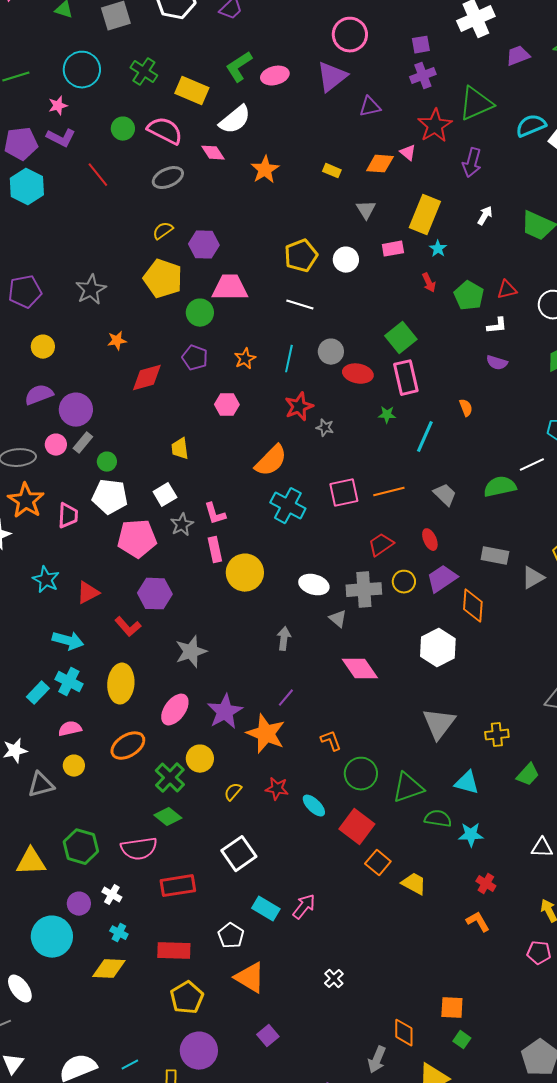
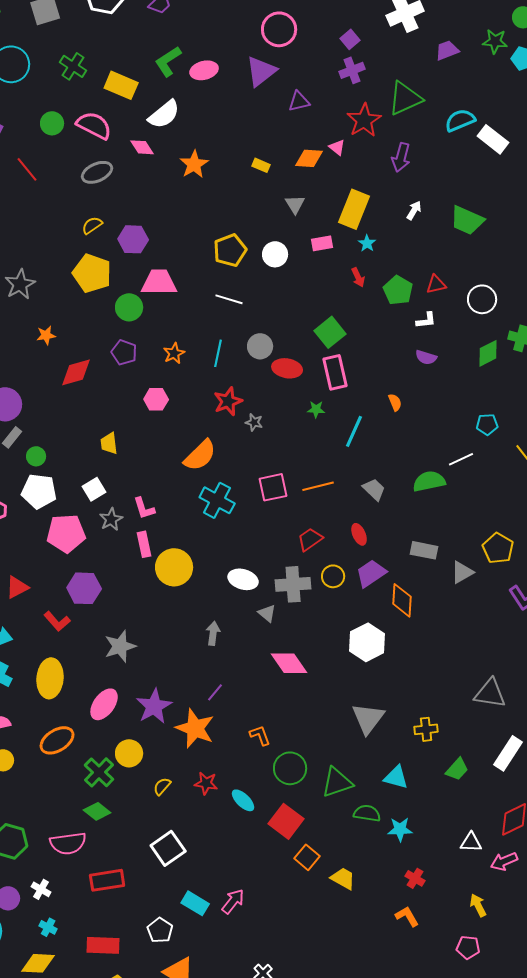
purple square: (421, 45) -> (350, 39), turned -30

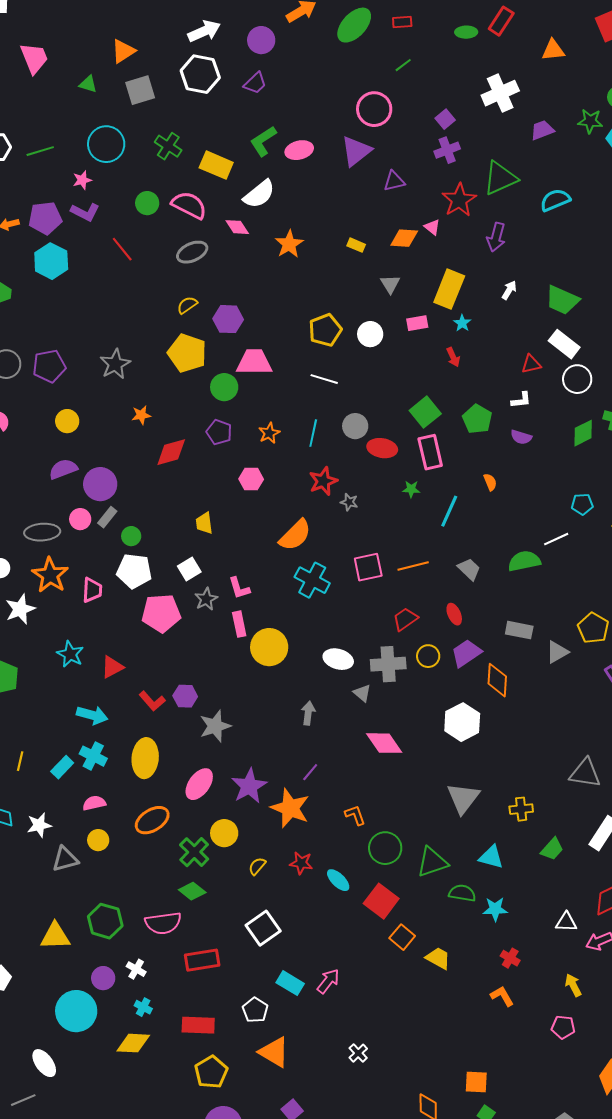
white rectangle: (493, 139) -> (564, 344), moved
green pentagon: (398, 290) -> (477, 419), moved
purple hexagon: (84, 588) -> (185, 696), moved, size x0.7

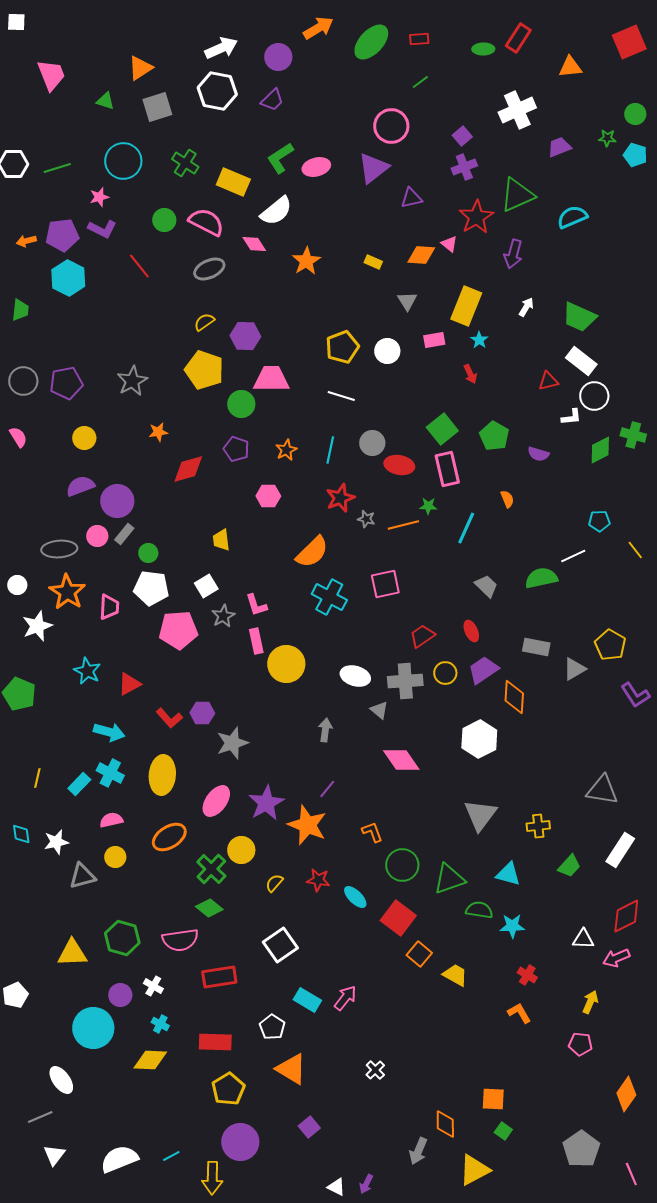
green star: (590, 121) -> (607, 138), size x0.7
white L-shape: (521, 400) -> (571, 417), moved
orange line: (413, 566) -> (403, 525), moved
yellow arrow: (573, 985) -> (590, 1002), turned 50

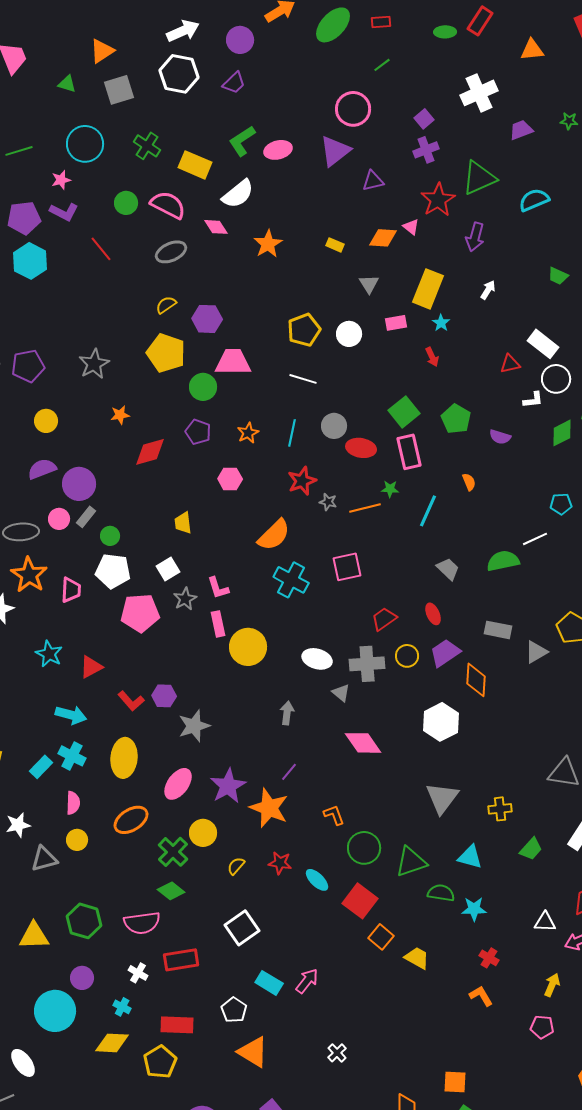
green trapezoid: (579, 317) -> (558, 276), moved, size x0.6
pink semicircle: (111, 820) -> (73, 803), turned 105
white cross: (153, 986) -> (138, 973), moved
yellow pentagon: (228, 1089) -> (160, 1062), moved

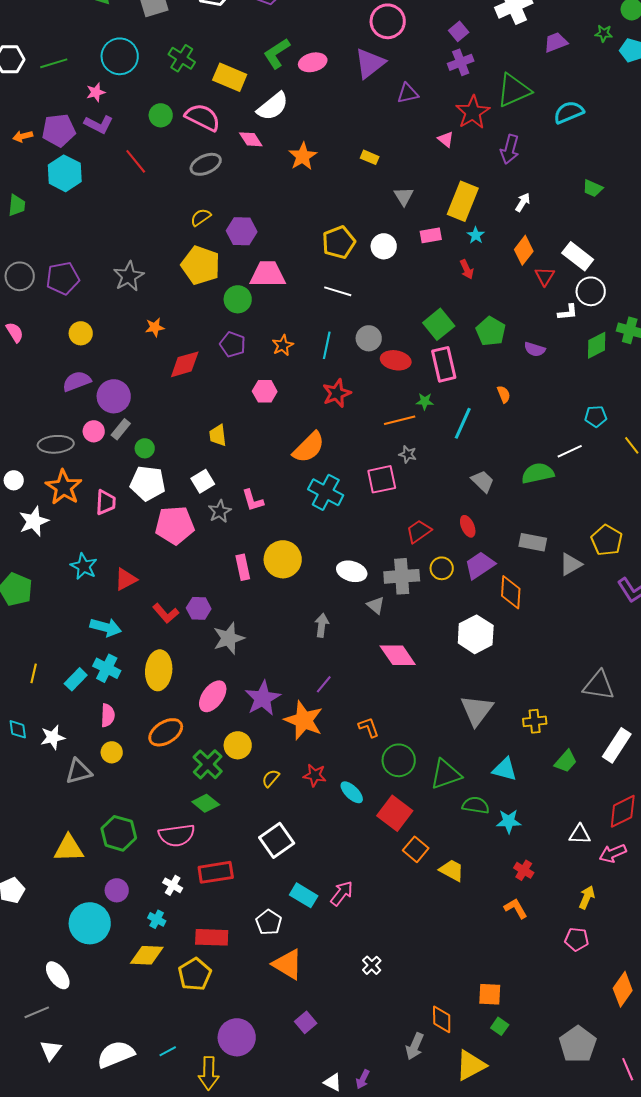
orange diamond: (383, 238) -> (524, 250), moved, turned -56
red triangle: (510, 364) -> (545, 276), turned -45
gray star: (328, 502) -> (408, 454), moved
pink rectangle: (218, 624) -> (243, 567), moved

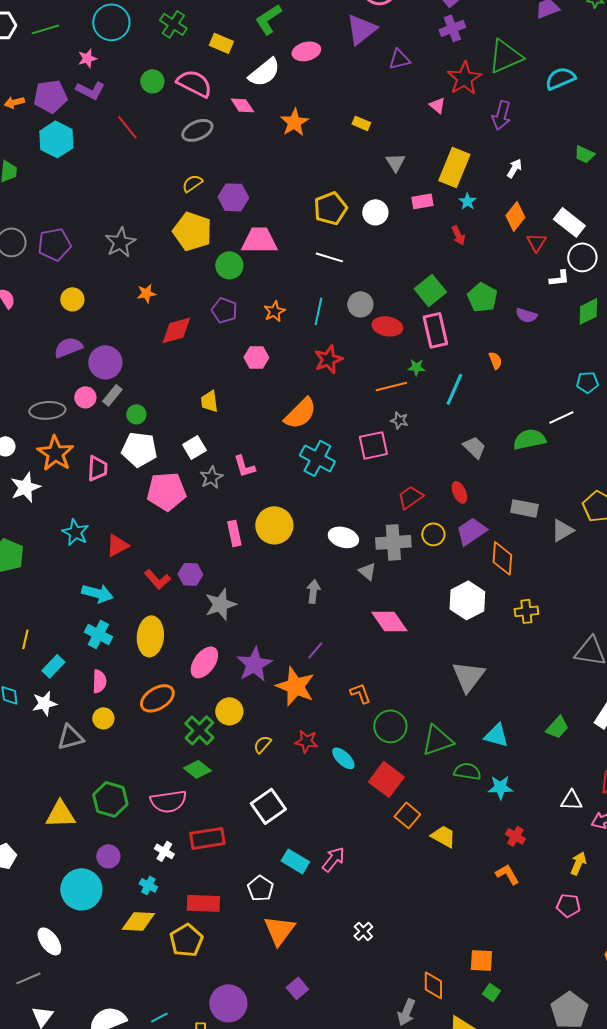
pink ellipse: (313, 62) -> (306, 51), moved
yellow rectangle: (230, 77) -> (221, 43), size x0.7
cyan rectangle: (76, 679) -> (53, 666), moved
yellow cross: (535, 721) -> (526, 611), moved
orange triangle: (288, 964) -> (279, 930), turned 36

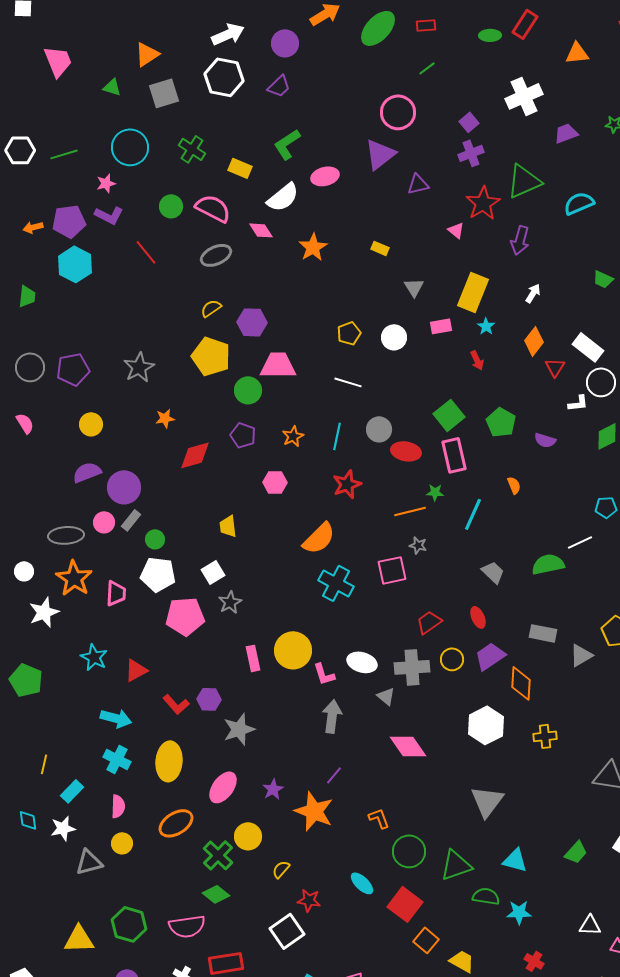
yellow pentagon: (330, 208) -> (349, 333), size x0.7
pink L-shape: (244, 466) -> (324, 674), moved
gray arrow: (313, 591) -> (332, 716), size x1.4
purple star: (254, 664) -> (273, 789), size x0.6
red star: (306, 741) -> (309, 900), moved

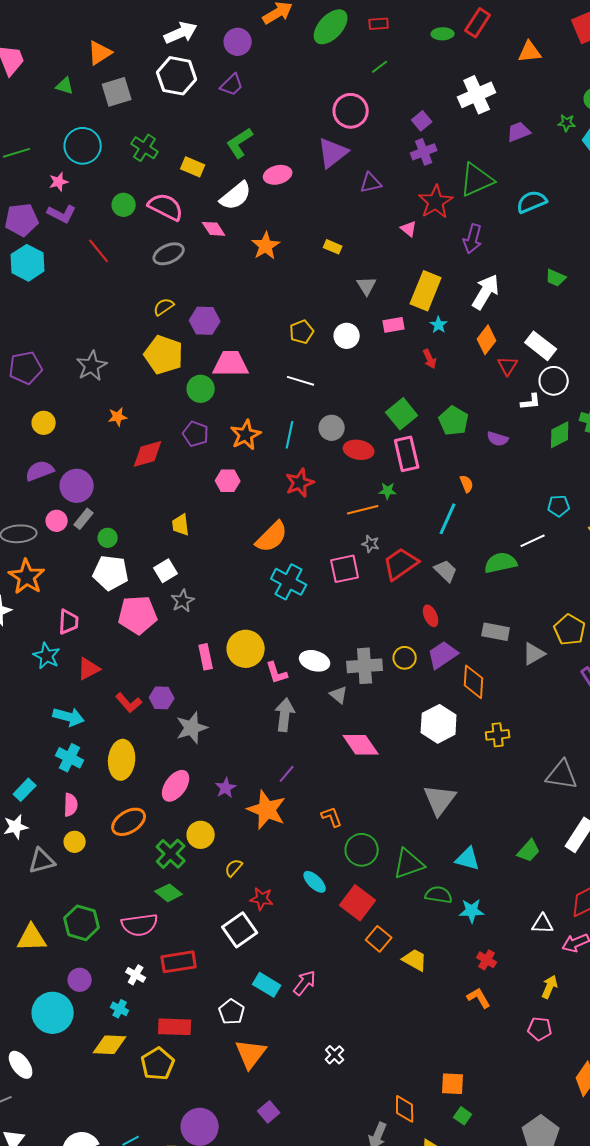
white arrow: (533, 293) -> (486, 292), size x1.8
orange star: (293, 436) -> (246, 435), size x1.4
cyan line: (473, 514) -> (448, 519), moved
pink trapezoid: (116, 593) -> (69, 622), moved
red trapezoid: (429, 622) -> (401, 564), moved, size x1.4

